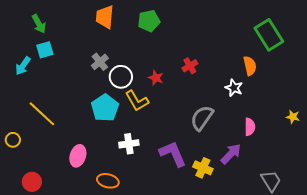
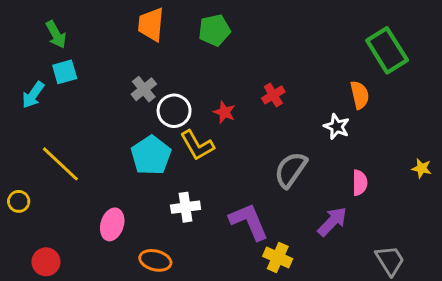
yellow cross: (203, 168) -> (278, 258), moved

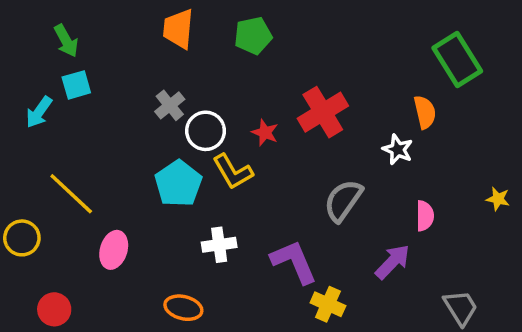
red cross: (273, 95) -> (323, 112), size x1.8
yellow circle: (19, 201) -> (22, 238), size x1.4
pink ellipse: (112, 224) -> (114, 250), moved

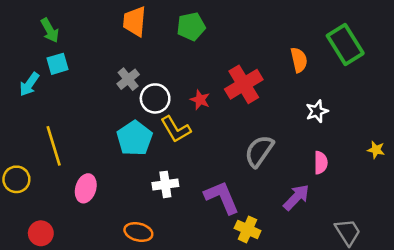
orange semicircle: (425, 112) -> (299, 60), moved
white star: (398, 150) -> (317, 111), moved, turned 30
yellow line: (71, 194) -> (54, 146), turned 30

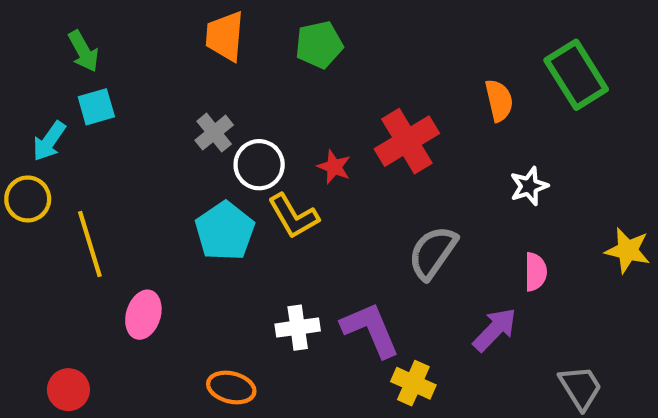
yellow star: (376, 150) -> (628, 250), size x1.5
yellow circle: (16, 179) -> (28, 199), moved
white cross: (165, 184) -> (298, 328), moved

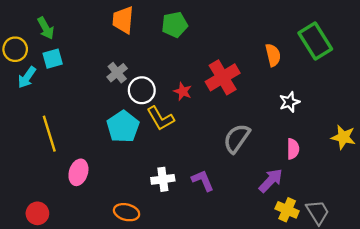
yellow circle: (28, 199) -> (15, 49), moved
purple L-shape: (370, 330) -> (203, 181), size x0.7
yellow cross: (413, 383) -> (287, 210), moved

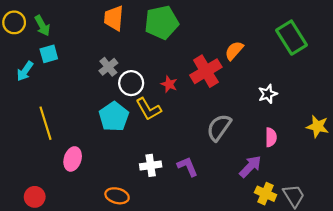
green pentagon: (175, 25) -> (161, 22), size x1.4
yellow circle: (15, 49) -> (14, 22), moved
orange semicircle: (273, 55) -> (234, 51), moved, turned -126

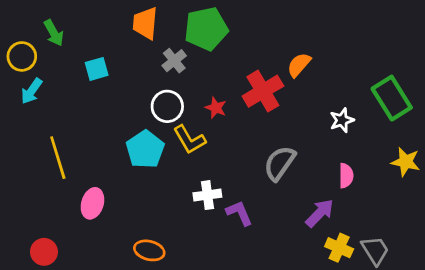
yellow circle: (14, 22) -> (22, 56), moved
green rectangle: (292, 38) -> (392, 98), moved
cyan square: (49, 54) -> (97, 69), moved
gray cross: (108, 67) -> (174, 61), moved
white cross: (151, 165) -> (207, 195), moved

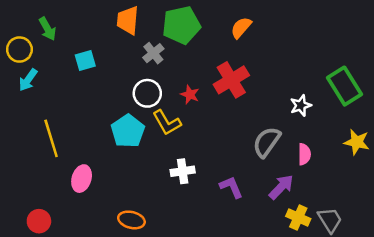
orange semicircle: (299, 65) -> (241, 28), moved
gray semicircle: (280, 163) -> (267, 142), moved
purple L-shape: (239, 213) -> (231, 187), moved

